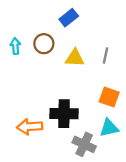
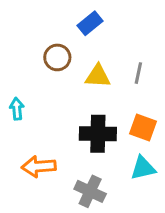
cyan arrow: (15, 46) -> (17, 109), moved
black cross: (64, 114) -> (98, 134), moved
gray cross: (84, 144) -> (90, 191), moved

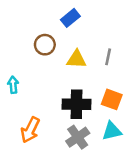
orange arrow: (39, 166) -> (30, 130), turned -60
gray cross: (90, 191) -> (78, 137), moved, turned 30

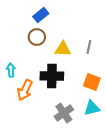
blue rectangle: (70, 18) -> (41, 15), moved
black cross: (76, 104) -> (52, 76), moved
orange arrow: (30, 130) -> (25, 90), moved

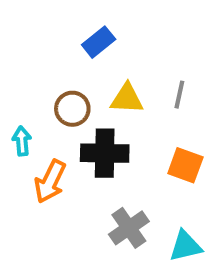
blue rectangle: (41, 15) -> (99, 42), moved
brown circle: (37, 37) -> (72, 109), moved
cyan triangle: (92, 108) -> (185, 246), moved

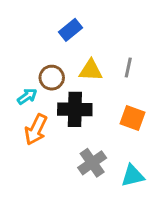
cyan arrow: (22, 141) -> (27, 96), moved, turned 60

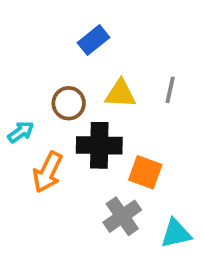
cyan arrow: (27, 96) -> (21, 132), moved
orange square: (133, 118) -> (145, 172), moved

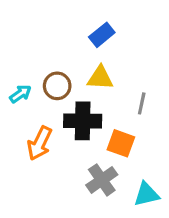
blue rectangle: (94, 40) -> (102, 35), moved
gray line: (170, 90) -> (142, 103), moved
cyan arrow: (21, 132) -> (20, 94), moved

